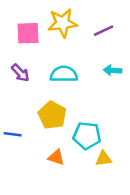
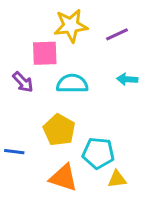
pink square: (28, 33) -> (45, 53), moved
orange triangle: (56, 157) -> (63, 178), size x1.5

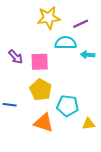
pink square: (45, 53) -> (40, 62), moved
cyan semicircle: (72, 84) -> (66, 43), moved
yellow triangle: (117, 179) -> (89, 124), moved

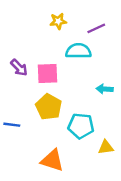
yellow star: (49, 18) -> (58, 21), size x0.6
cyan arrow: (88, 55) -> (105, 89), moved
orange triangle: (44, 123) -> (52, 160), moved

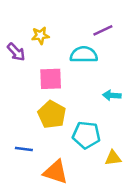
yellow star: (58, 21) -> (40, 35), moved
purple arrow: (19, 68) -> (16, 52), moved
blue line: (12, 125) -> (24, 149), moved

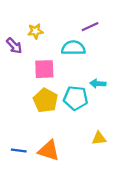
cyan pentagon: (86, 135) -> (76, 98), moved
blue line: (24, 149) -> (19, 151), moved

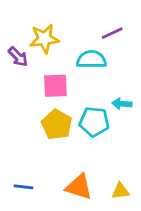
yellow star: (35, 31) -> (44, 39), size x1.5
yellow triangle: (99, 138) -> (120, 191), moved
orange triangle: (49, 151) -> (79, 187), moved

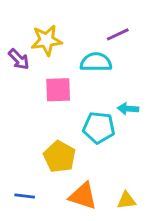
yellow pentagon: (57, 125) -> (60, 157), moved

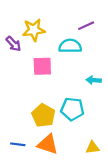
cyan pentagon: (99, 128) -> (72, 109), moved
orange triangle: (83, 196) -> (48, 144), moved

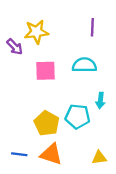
purple line: (86, 26) -> (92, 27), turned -63
cyan semicircle: (70, 46) -> (84, 65), moved
cyan arrow: (94, 80) -> (100, 100), moved, turned -88

